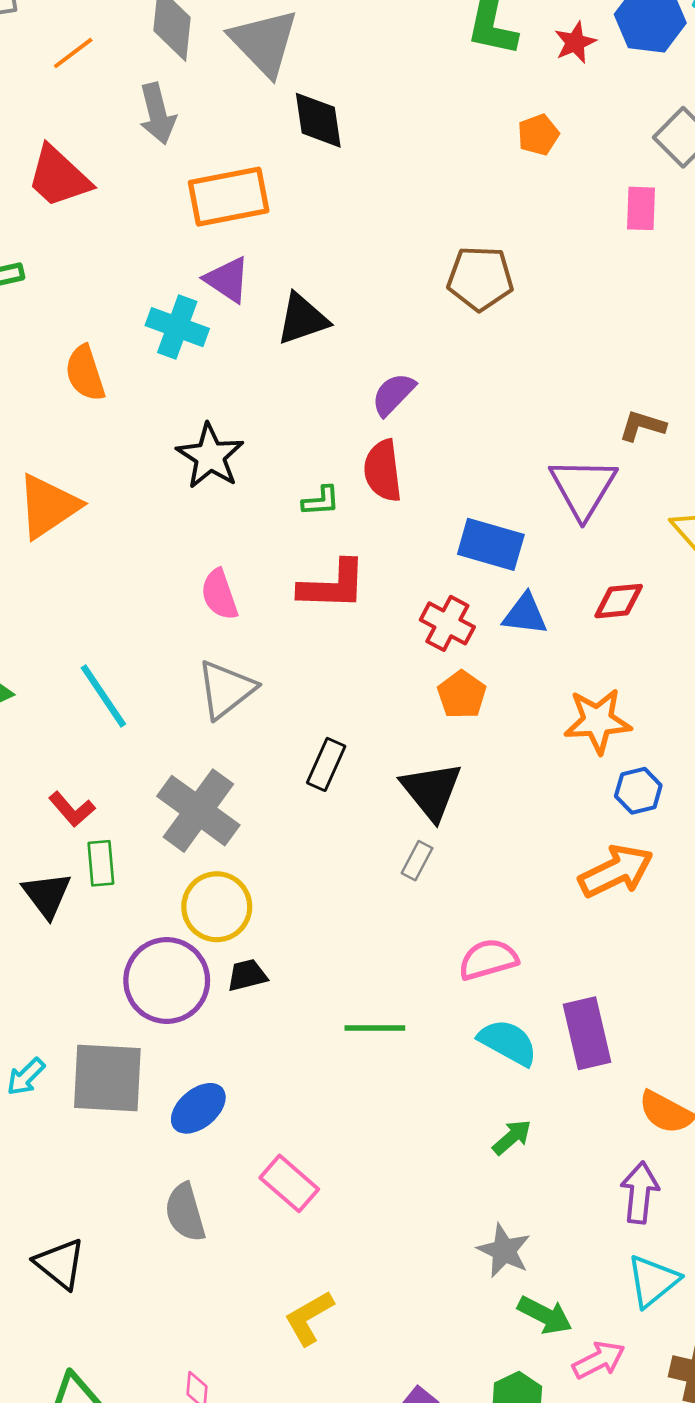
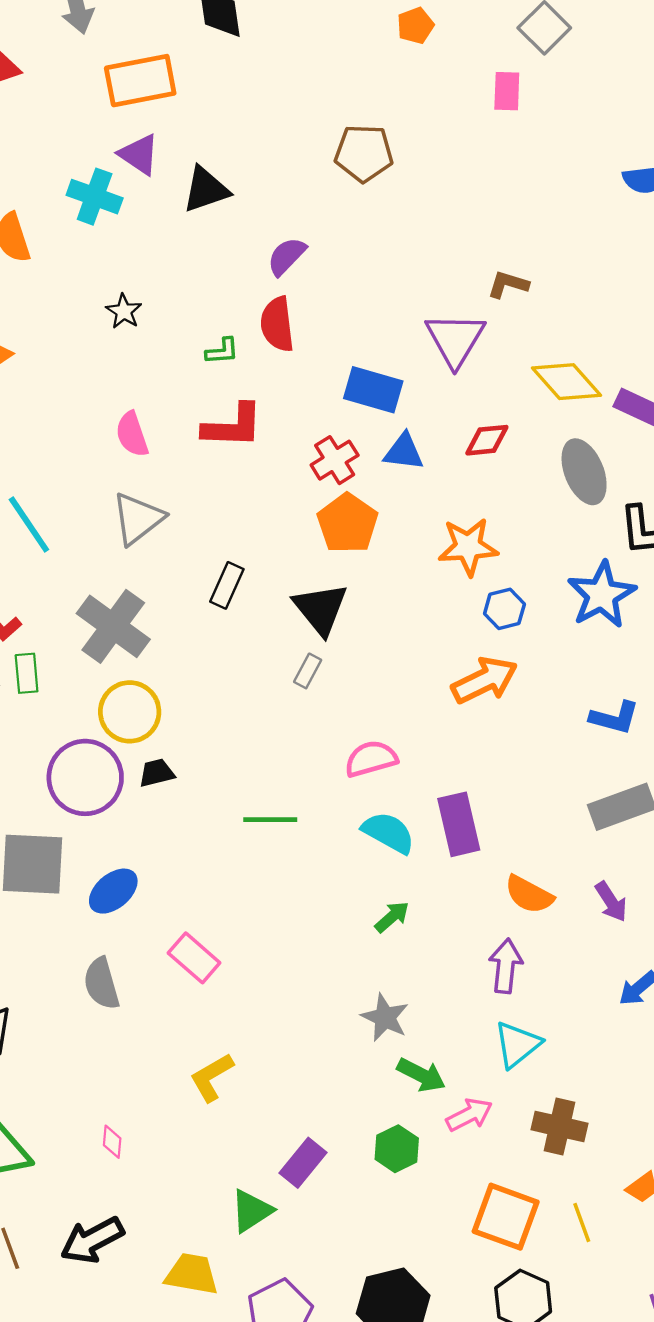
black star: (210, 456) -> (124, 311), size x0.6
red cross: (447, 623) -> (335, 460), turned 30
orange pentagon: (462, 695) -> (347, 523), size x1.4

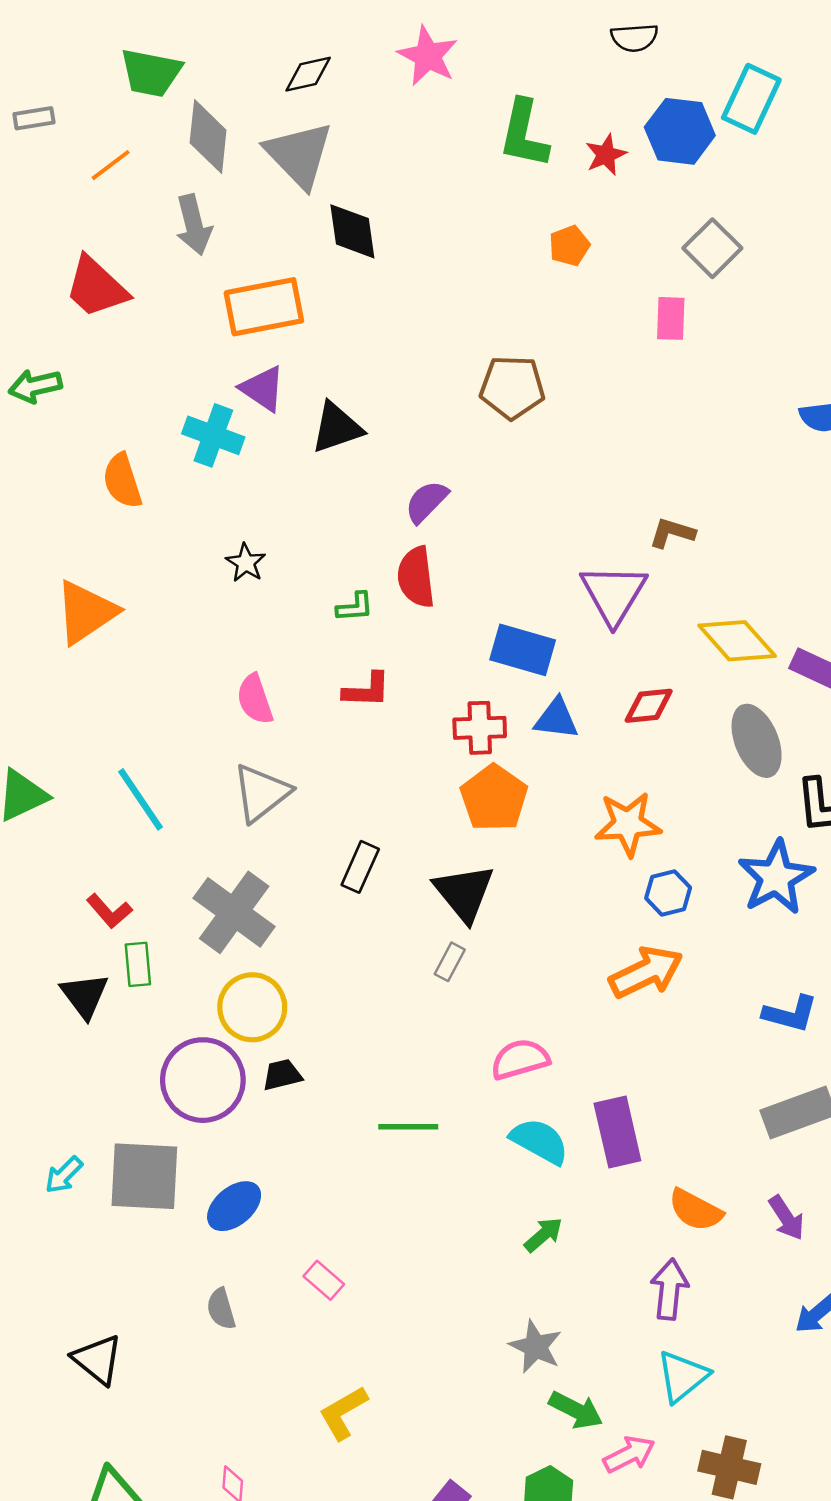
red L-shape: (233, 426) -> (367, 690), size x0.7
red cross: (335, 460) -> (480, 728), turned 30
pink rectangle: (194, 958) -> (324, 1280), size x0.7
gray semicircle: (102, 984) -> (221, 1309), size x0.7

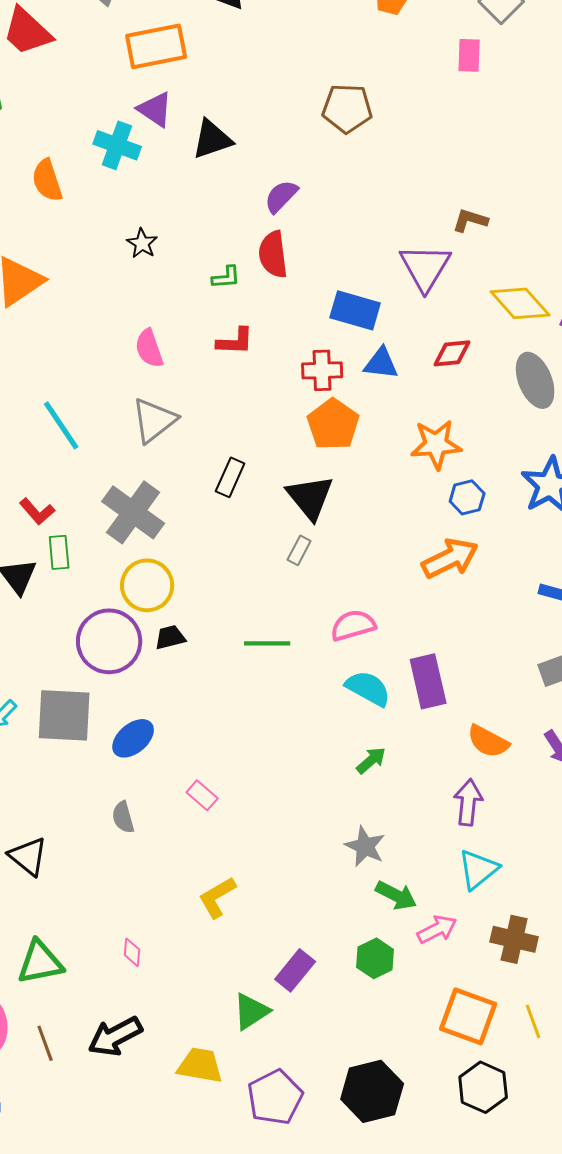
green line: (408, 1127) -> (267, 643), moved

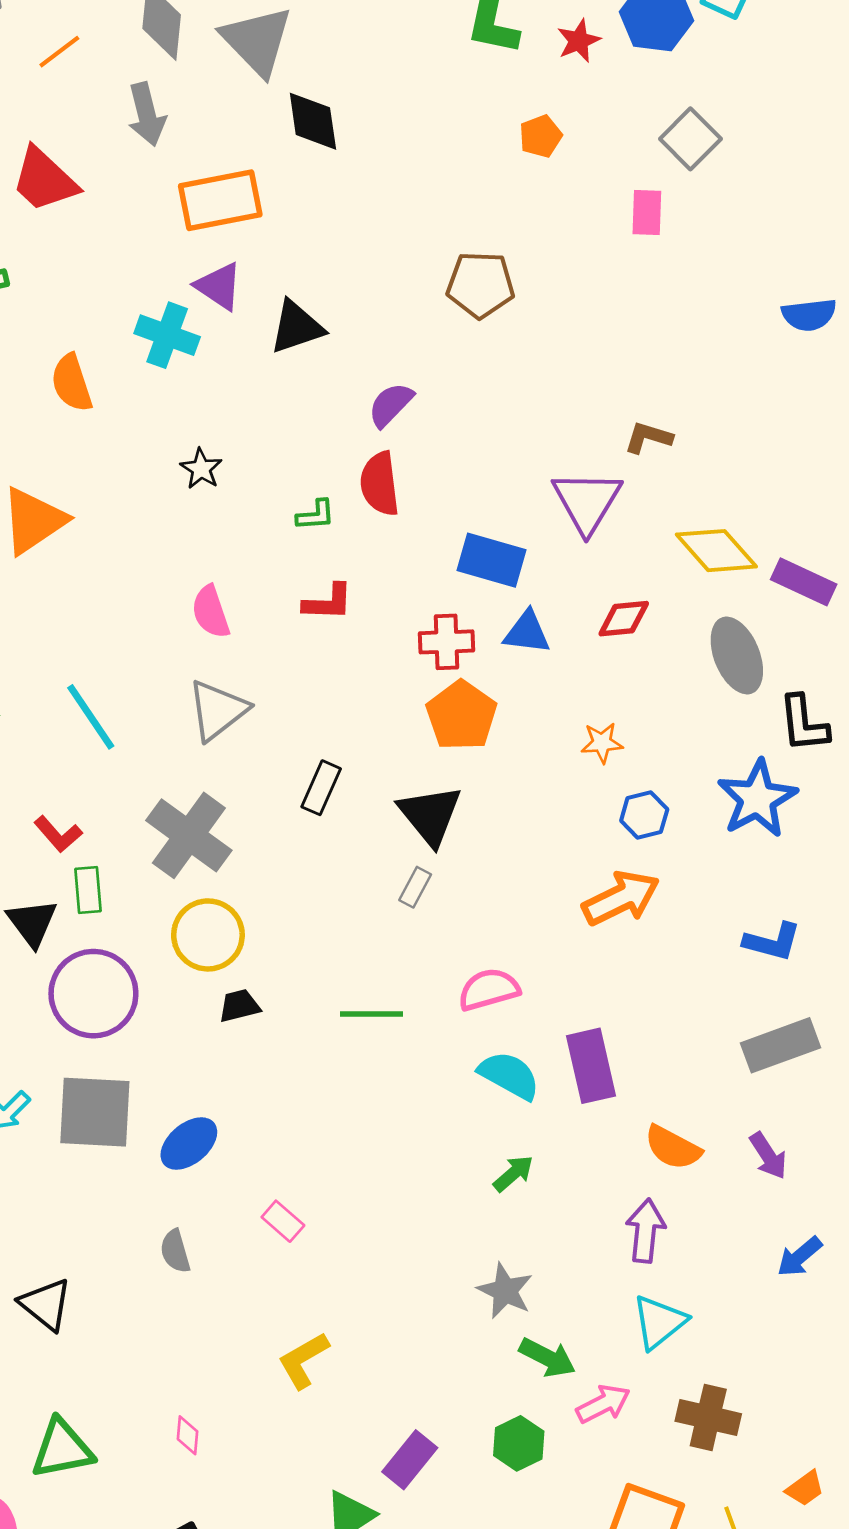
orange star: (436, 444) -> (602, 743), size x0.6
purple circle: (109, 641) -> (93, 994), moved

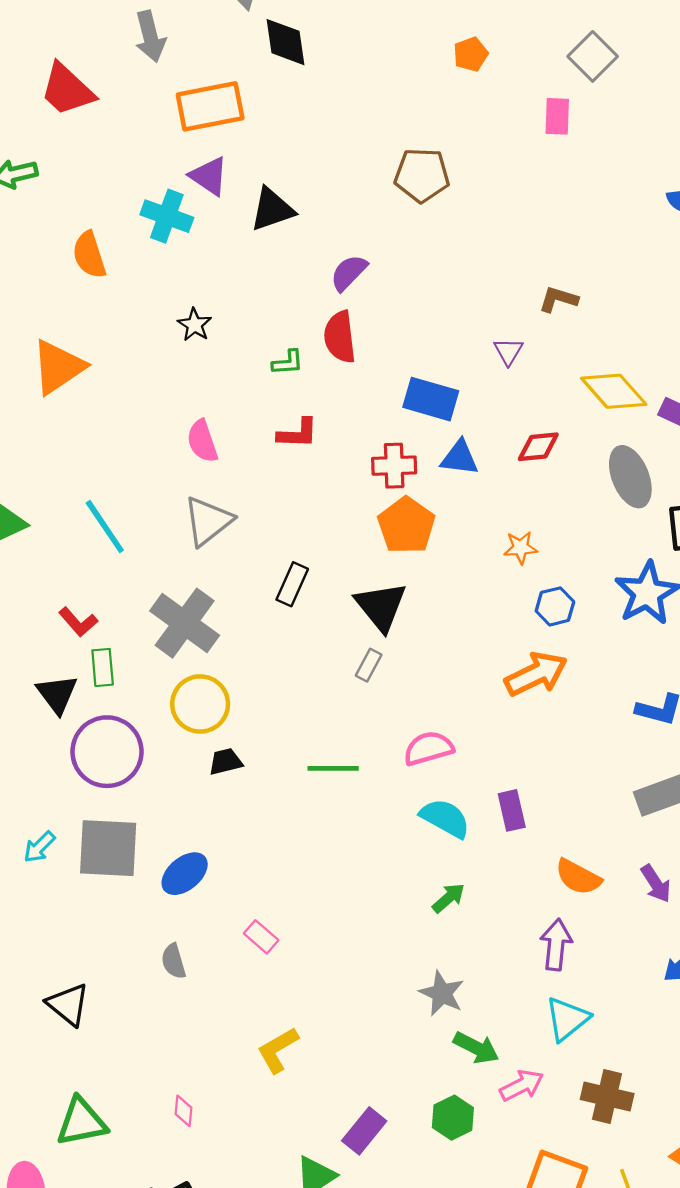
purple triangle: (587, 501) -> (508, 351), size x0.5
purple rectangle: (591, 1066) -> (512, 810), size x0.7

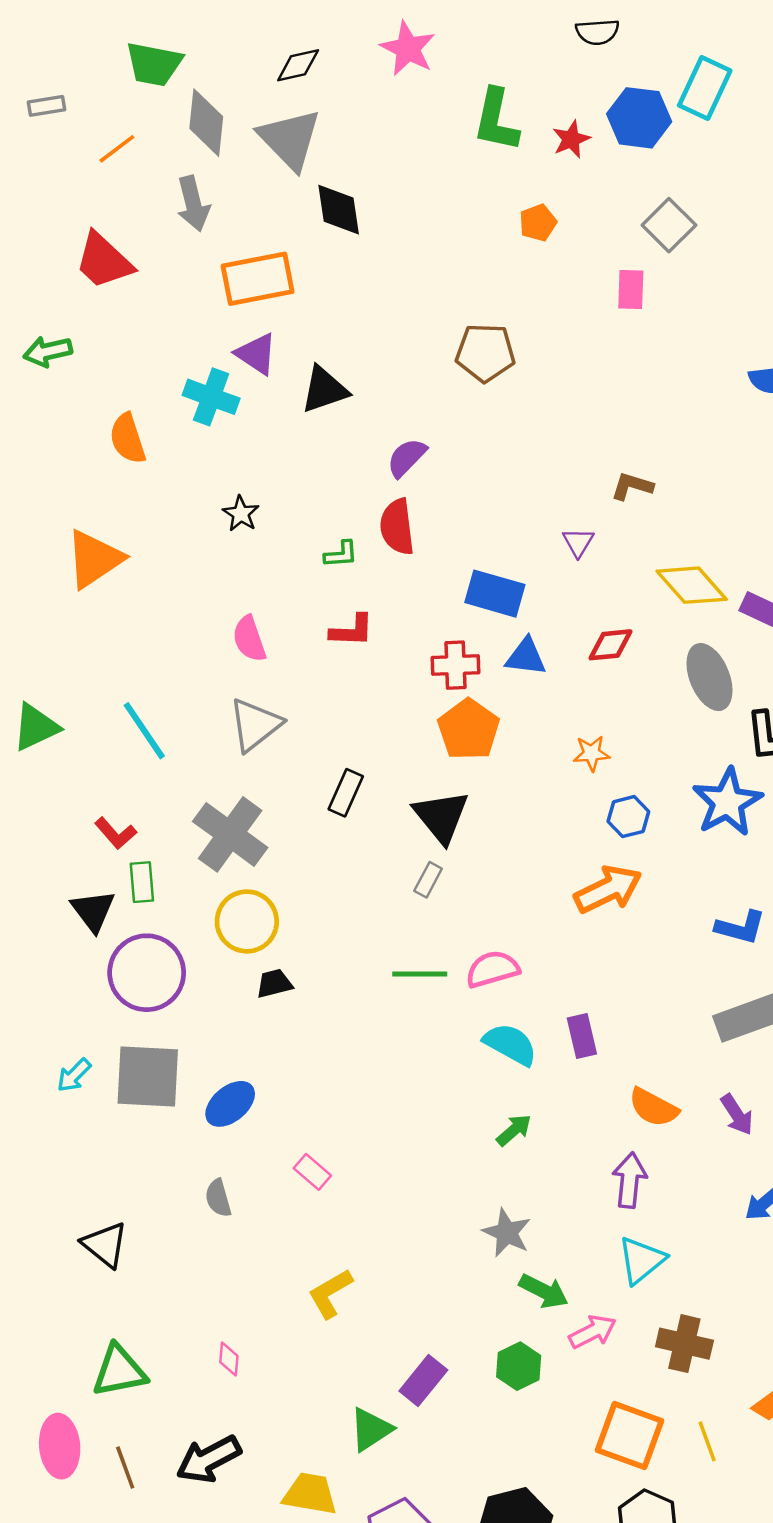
green line: (333, 768) -> (420, 974), moved

